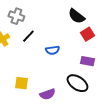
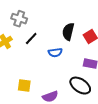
black semicircle: (76, 16) -> (68, 32), moved, turned 66

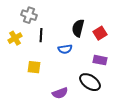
black line: (31, 39) -> (41, 35), turned -40
yellow square: (24, 86) -> (34, 67), moved

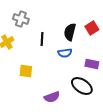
red square: (100, 33) -> (92, 28), moved
black line: (41, 35) -> (42, 39), moved
blue semicircle: (65, 49) -> (65, 53), moved

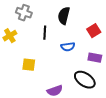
red square: (92, 28) -> (94, 31), moved
black semicircle: (70, 32) -> (64, 16), moved

